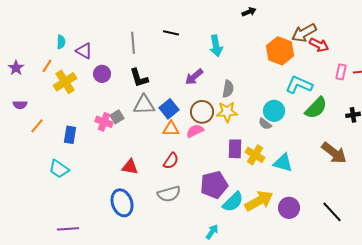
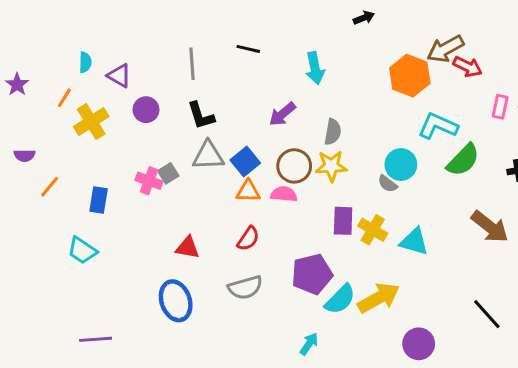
purple star: (16, 68) -> (17, 84), moved
pink semicircle: (195, 131) -> (284, 194), turned 30
purple circle: (289, 208) -> (419, 344), moved

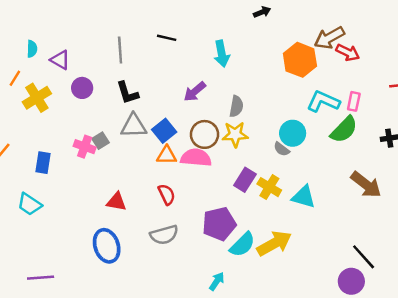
pink rectangle: (500, 107) -> (354, 101), moved
pink semicircle: (284, 194) -> (196, 158), size x1.4
purple rectangle: (343, 221) -> (245, 180), turned 30
red semicircle: (248, 239) -> (167, 194), turned -60
purple circle: (419, 344) -> (351, 281), moved

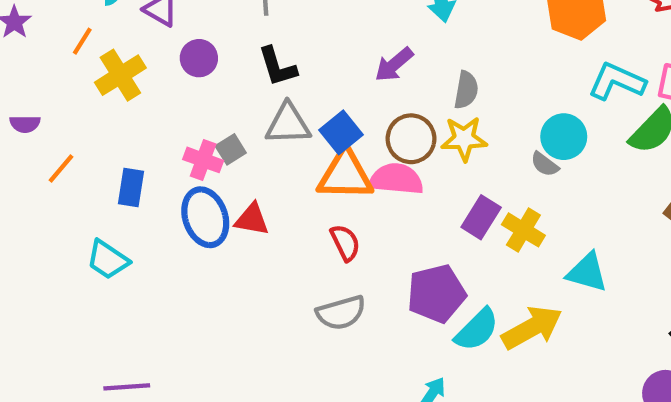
orange triangle: (167, 155) -> (345, 175), size x1.6
cyan triangle: (304, 197) -> (587, 272), moved
red triangle: (116, 202) -> (252, 219), moved
blue ellipse: (107, 246) -> (205, 217), moved

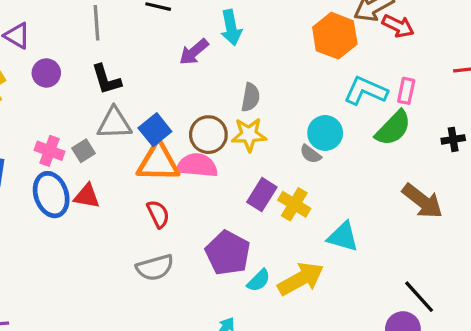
purple arrow: (394, 65) -> (194, 52), moved
gray square: (231, 149) -> (84, 151), moved
purple pentagon: (436, 294) -> (228, 253), turned -30
cyan semicircle: (477, 330) -> (259, 280), size x0.7

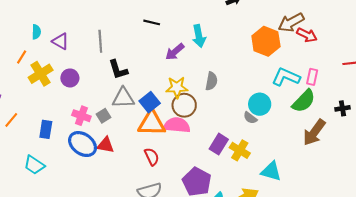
gray line: (97, 23) -> (100, 41), moved
purple circle: (46, 73) -> (70, 78), moved
yellow star: (249, 135) -> (177, 87), moved
blue ellipse: (51, 195) -> (82, 144), turned -36
brown arrow: (422, 201) -> (314, 132), moved, turned 88

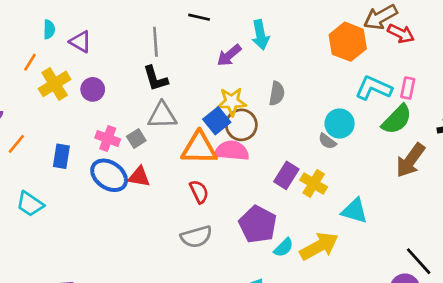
gray line: (100, 41) -> (155, 42), moved
blue square: (150, 102) -> (217, 121), moved
cyan trapezoid: (34, 165) -> (30, 204), moved

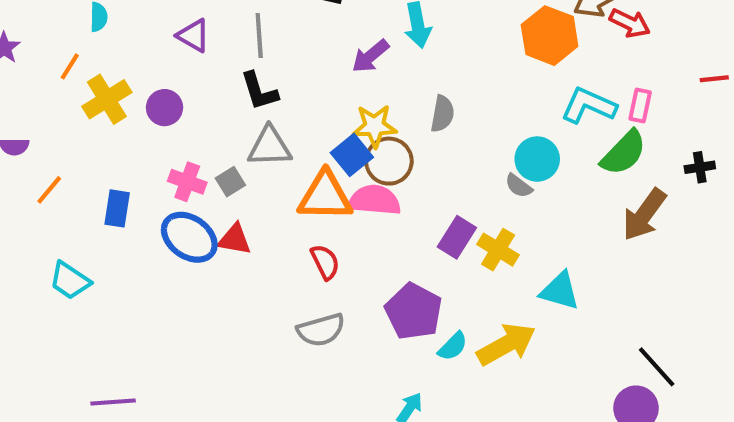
purple triangle: (80, 42) -> (193, 36), moved

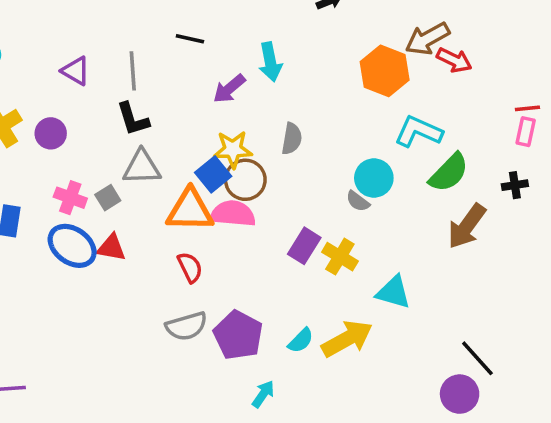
pink rectangle: (640, 106) -> (526, 132), moved
purple pentagon: (414, 311) -> (238, 335), moved

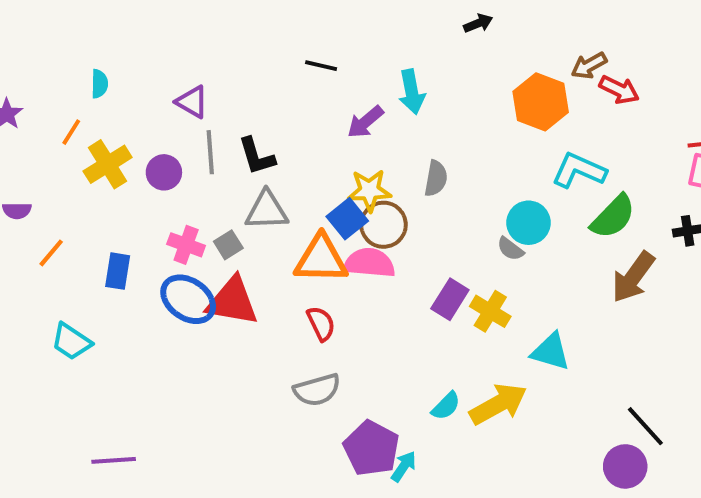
brown arrow: (427, 39) -> (589, 66), size x0.7
gray line: (133, 71) -> (210, 152), moved
red triangle: (111, 248) -> (232, 301), size x1.6
purple pentagon: (238, 335) -> (371, 448), moved

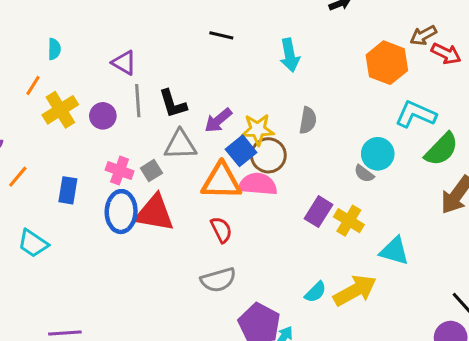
purple arrow: (365, 122) -> (218, 120), moved
blue ellipse: (188, 299) -> (121, 212), turned 57

